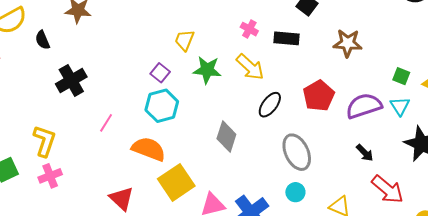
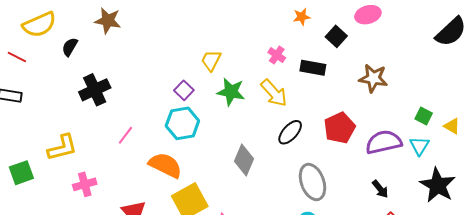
black semicircle: (43, 40) -> (70, 47), turned 48
yellow L-shape: (44, 141) -> (62, 148), turned 52
pink cross: (50, 176) -> (85, 184), moved

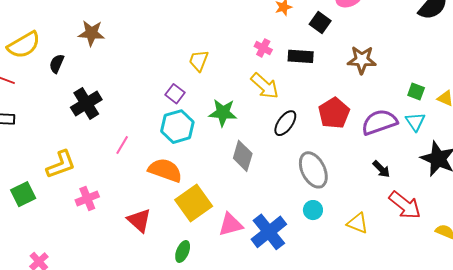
green star: (231, 92) -> (223, 113), moved

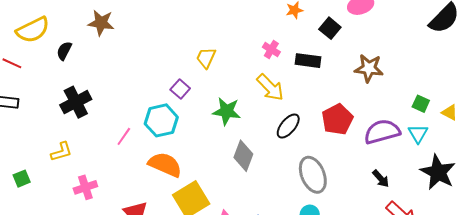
black cross: (86, 103) -> (76, 102), moved
cyan hexagon: (177, 127) -> (161, 120), moved
yellow L-shape: (61, 165) -> (61, 152), size x0.7
green square: (23, 194) -> (22, 179), size x0.7

